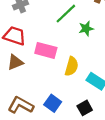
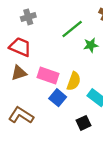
pink rectangle: (46, 50) -> (48, 76), moved
blue square: (53, 103) -> (58, 98), moved

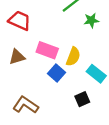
brown triangle: (19, 73) -> (17, 57), moved
brown L-shape: (21, 115) -> (26, 105), moved

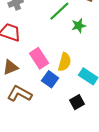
pink rectangle: (47, 50) -> (39, 58), turned 42
brown L-shape: (26, 105) -> (20, 94), moved

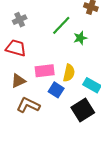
pink rectangle: (39, 58) -> (45, 71), turned -60
black square: (77, 102) -> (83, 110), size x1.6

